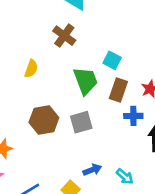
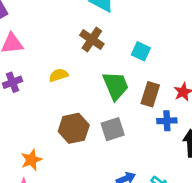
cyan square: (112, 60) -> (141, 51), moved
yellow semicircle: (31, 69) -> (59, 75), turned -126

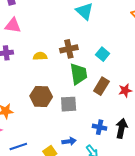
brown cross: (92, 39) -> (69, 49), moved, turned 30
blue cross: (167, 121) -> (100, 127), moved

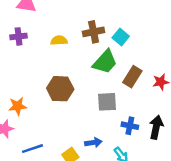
cyan square: (103, 54) -> (121, 37), moved
green trapezoid: (79, 74) -> (105, 62), turned 50
gray square: (69, 104) -> (107, 102), moved

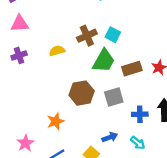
brown rectangle: (132, 77) -> (132, 69), turned 54
brown hexagon: (60, 89) -> (82, 93), moved
orange star: (18, 106) -> (56, 121), moved

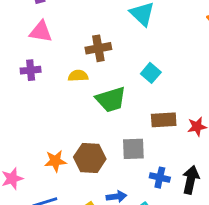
brown cross: (87, 36) -> (98, 48), moved
green trapezoid: (104, 61) -> (111, 99), moved, turned 30
brown hexagon: (82, 93) -> (90, 158), moved

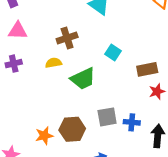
brown rectangle: (164, 120) -> (147, 69), moved
blue cross: (160, 178) -> (132, 122), moved

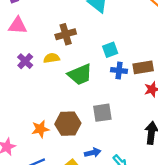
cyan square: (113, 52) -> (110, 50), turned 35
purple cross: (14, 64) -> (25, 61), moved, turned -35
blue cross: (132, 122) -> (119, 70), moved

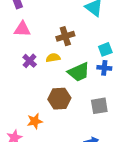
blue cross: (119, 70) -> (104, 68), moved
brown hexagon: (68, 124) -> (59, 99), moved
orange star: (40, 129) -> (35, 121), moved

